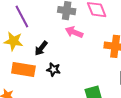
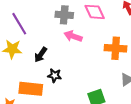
orange rectangle: (23, 70) -> (31, 89), moved

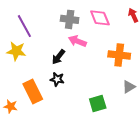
black arrow: (41, 55) -> (58, 57), moved
orange rectangle: (31, 89) -> (33, 91), turned 55

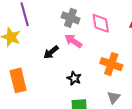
black star: (57, 79) -> (74, 78), moved
gray triangle: (129, 87) -> (114, 97), turned -32

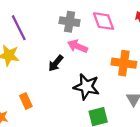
black star: (74, 78) -> (86, 87), size x1.6
orange rectangle: (18, 80) -> (26, 101), size x0.6

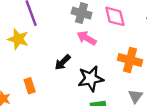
black arrow: (56, 63) -> (63, 62), moved
black star: (86, 87) -> (91, 79), turned -30

